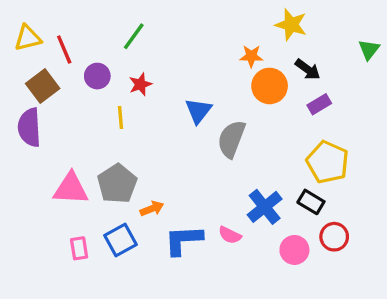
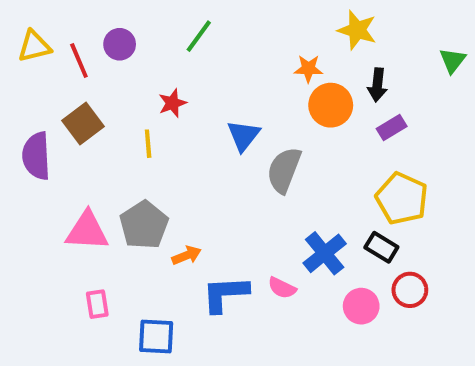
green line: (134, 36) -> (199, 36), moved
black arrow: (308, 69) -> (377, 85), turned 60
purple circle: (97, 76) -> (120, 44), moved
brown square: (43, 86) -> (83, 123), moved
blue square: (120, 240) -> (156, 337), moved, turned 32

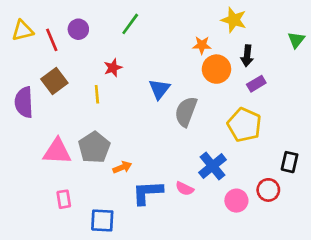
yellow pentagon: (402, 199) -> (244, 125), moved
black rectangle: (381, 247) -> (290, 162), moved, turned 72

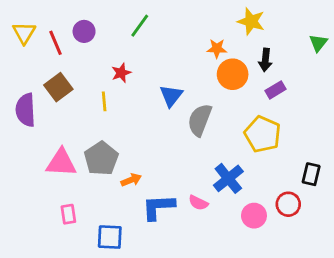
yellow triangle: (23, 31) -> (24, 33), turned -45

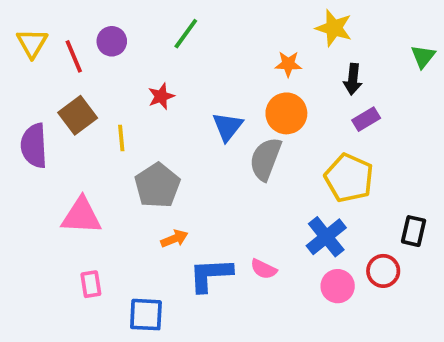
orange circle: (233, 74) -> (286, 113), moved
yellow line: (104, 101) -> (121, 138), moved
gray pentagon: (101, 158) -> (157, 186), moved
blue cross: (228, 178) -> (326, 237), moved

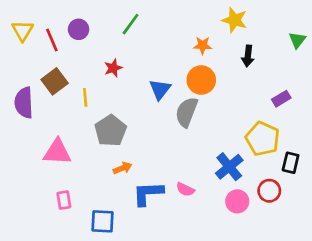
purple rectangle: (366, 119) -> (281, 99), moved
yellow pentagon: (349, 178) -> (263, 139), moved

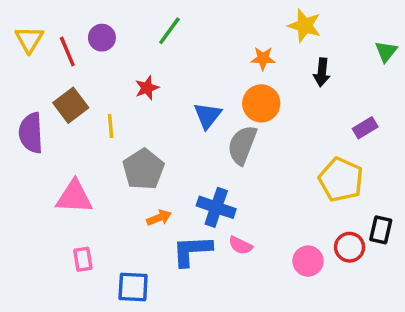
black rectangle: (291, 163) -> (381, 230), moved
blue cross: (229, 167) -> (216, 207), moved, turned -32

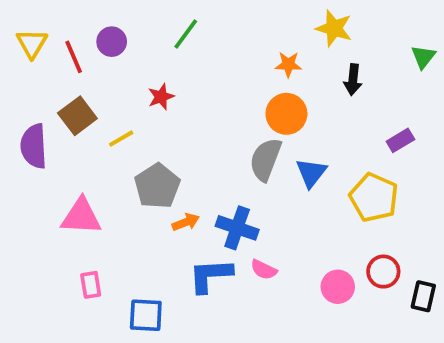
blue triangle: (208, 116) -> (311, 173), moved
yellow line: (111, 126) -> (121, 139), turned 65
orange arrow: (159, 218) -> (186, 222), moved
black rectangle: (381, 230) -> (423, 296), moved

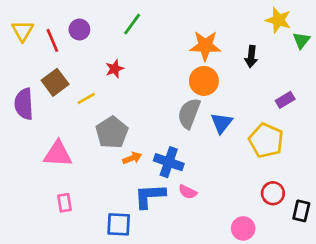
yellow star: (334, 28) -> (278, 20), moved
orange star: (288, 64) -> (205, 46), size x1.6
pink circle: (338, 287) -> (243, 228), moved
blue square: (146, 315) -> (119, 224), moved

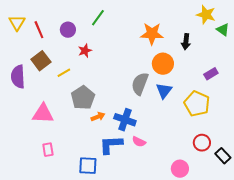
purple circle: (79, 30) -> (68, 30), moved
green triangle: (301, 40) -> (223, 30), turned -32
orange circle: (204, 81) -> (163, 64), moved
black rectangle: (301, 211) -> (223, 156), turned -56

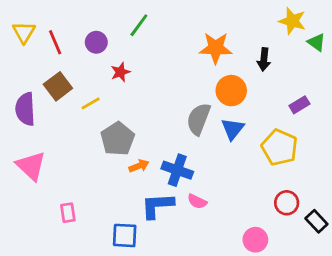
pink triangle: (43, 114) -> (31, 166), moved, turned 40

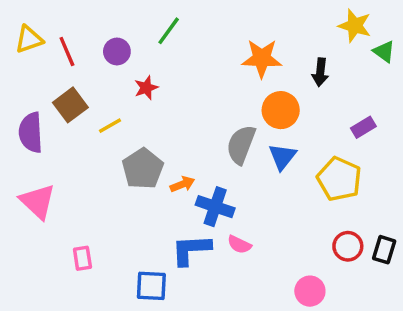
yellow triangle: (24, 32) -> (29, 39), turned 40
orange arrow: (139, 166) -> (182, 184), moved
black rectangle: (316, 221) -> (384, 250), moved, turned 60

